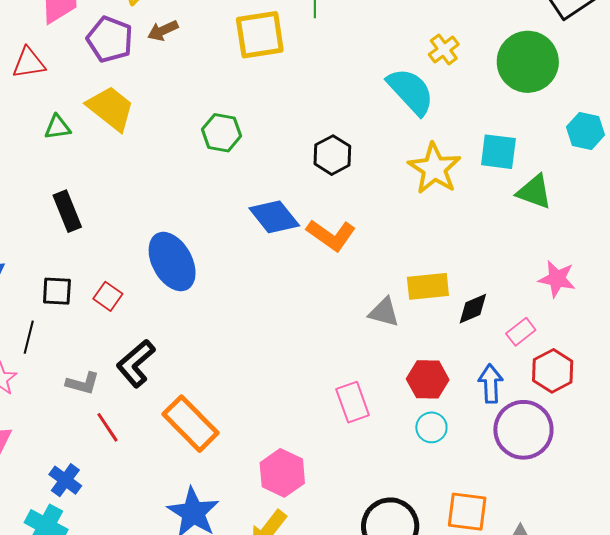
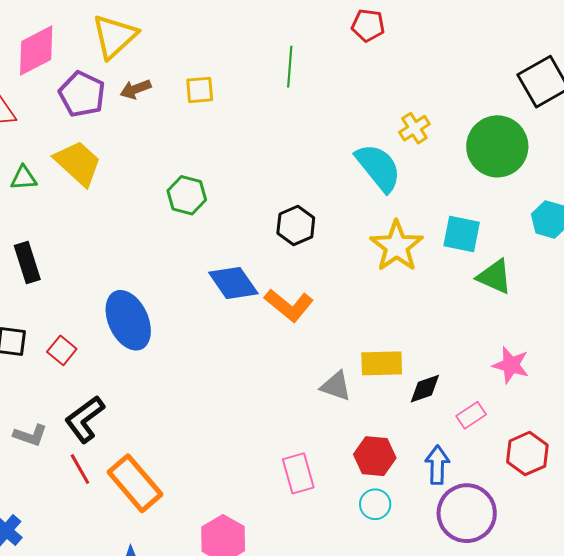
yellow square: (260, 35) -> (200, 90), moved, size x0.6
red hexagon: (553, 371) -> (527, 454), moved
red line: (107, 427) -> (80, 469), moved

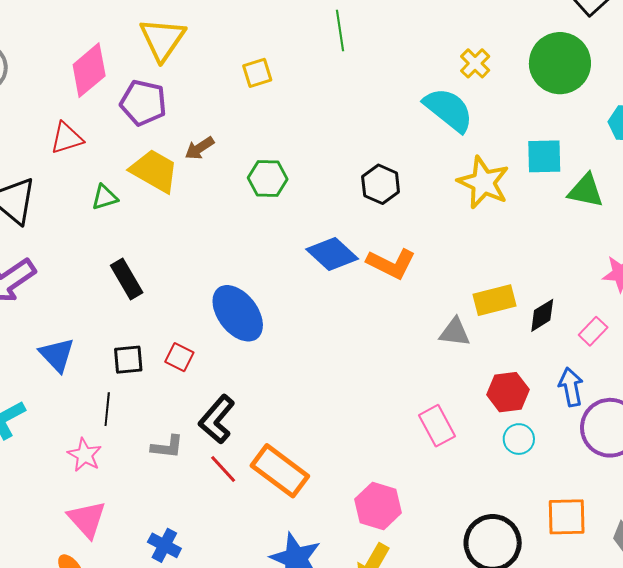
brown arrow: (136, 89) -> (199, 148), moved

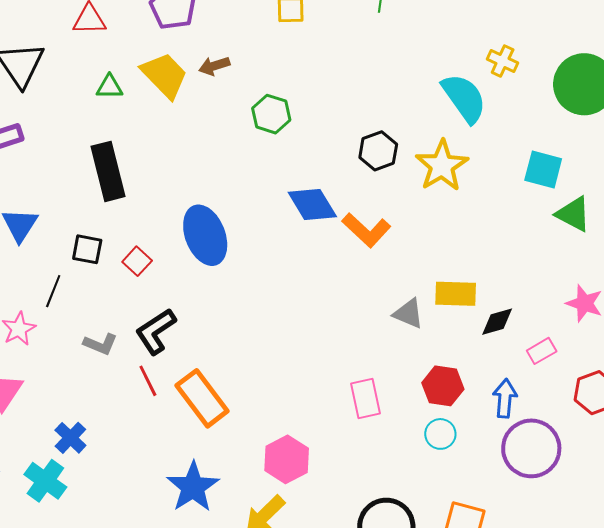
yellow cross: (475, 63) -> (503, 61), turned -36
yellow star: (483, 182) -> (442, 166), moved
black rectangle: (127, 279) -> (108, 171), size x1.4

